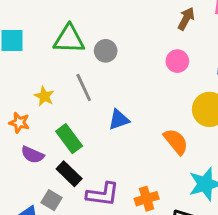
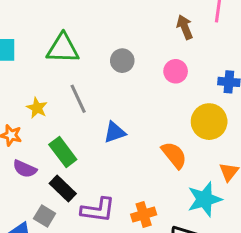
brown arrow: (186, 19) -> (185, 27), turned -50
gray circle: (106, 51) -> (122, 61), moved

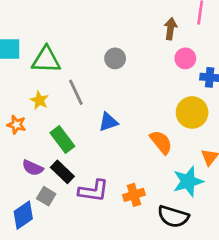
brown arrow: (185, 27) -> (170, 29), turned 30
green triangle: (63, 48) -> (46, 60), moved
pink circle: (176, 71) -> (185, 58), moved
purple semicircle: (25, 169) -> (33, 168), moved

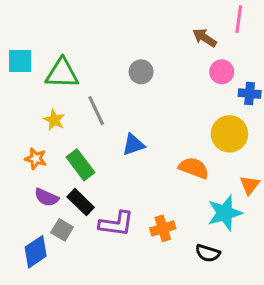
brown arrow: (170, 29) -> (205, 38), turned -65
orange star: (16, 125) -> (36, 159), moved
orange semicircle: (161, 142) -> (194, 168), turned -30
black semicircle: (173, 216) -> (208, 253), size x0.7

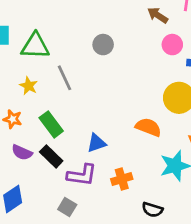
blue triangle: (133, 145) -> (96, 143), moved
gray square: (62, 230) -> (67, 207), moved
black semicircle: (208, 253) -> (152, 210), moved

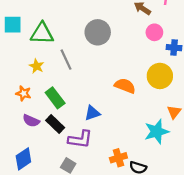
gray circle: (103, 45) -> (98, 32), size x1.5
orange semicircle: (148, 127) -> (125, 86), moved
orange cross: (122, 179) -> (118, 158), moved

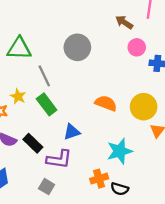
yellow star: (37, 66) -> (18, 96), moved
yellow circle: (160, 76) -> (144, 107), moved
green rectangle: (55, 98) -> (47, 104), moved
cyan star: (157, 132) -> (120, 151), moved

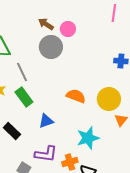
brown arrow: (124, 22) -> (46, 24), moved
pink circle: (137, 47) -> (68, 29), moved
purple L-shape: (59, 159) -> (46, 154), moved

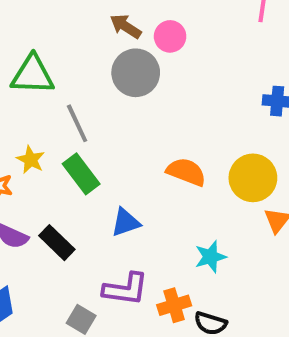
cyan star: (88, 138) -> (210, 257), size x0.7

